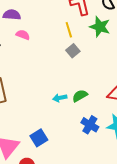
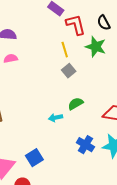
pink semicircle: (23, 35) -> (11, 59), moved, turned -32
green semicircle: (80, 96) -> (76, 104), moved

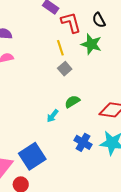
cyan arrow: (56, 118) -> (53, 116), turned -40
blue square: (34, 158) -> (32, 156), size x1.5

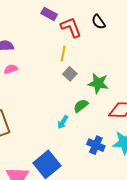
green star: (91, 44) -> (98, 83), moved
yellow line: (60, 48) -> (63, 54), turned 35

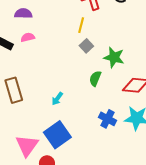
green semicircle: (81, 106) -> (95, 78), turned -35
cyan arrow: (63, 122) -> (57, 99), moved

